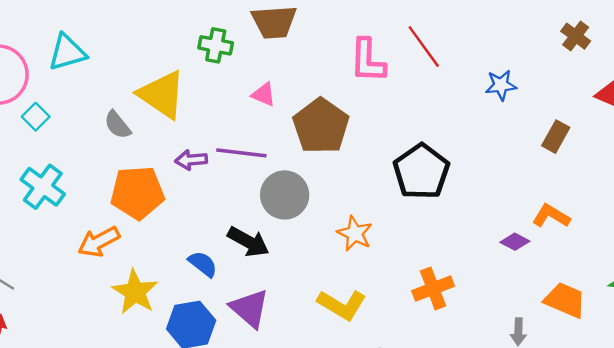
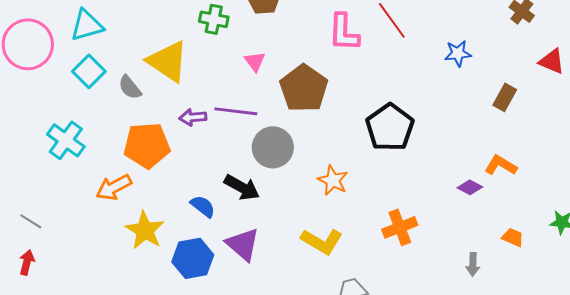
pink triangle: (264, 94) -> (255, 61), turned 30
cyan square: (36, 117) -> (89, 71), moved, size x1.4
orange trapezoid: (565, 300) -> (513, 237), size x0.6

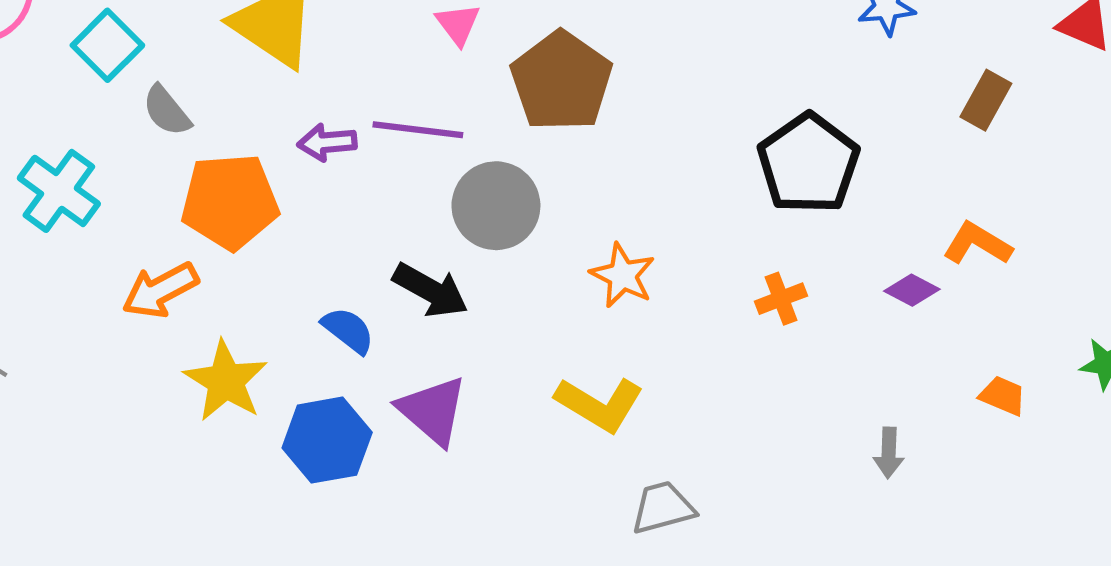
gray semicircle: (130, 87) -> (167, 111), moved
black pentagon: (390, 127) -> (808, 163), moved
orange cross: (400, 227) -> (781, 299), moved, size x0.7
gray arrow: (473, 264) -> (889, 453), moved

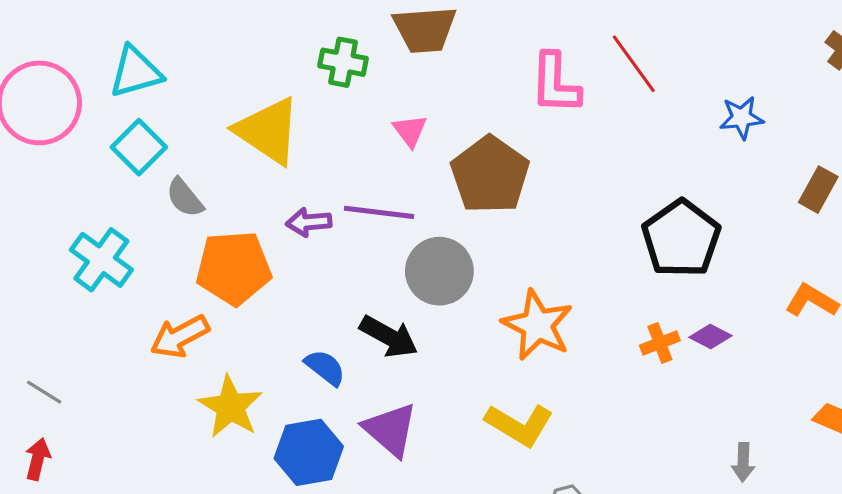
orange star: (623, 275) -> (537, 325), size x1.4
purple diamond: (912, 290) -> (710, 337), moved

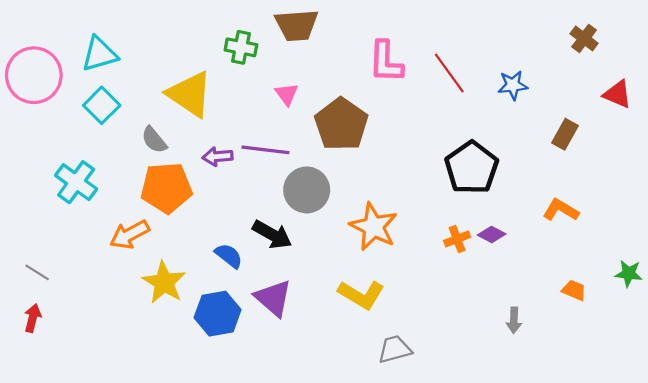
red line: (634, 64) -> (449, 73), moved
gray semicircle: (185, 198) -> (154, 140), moved

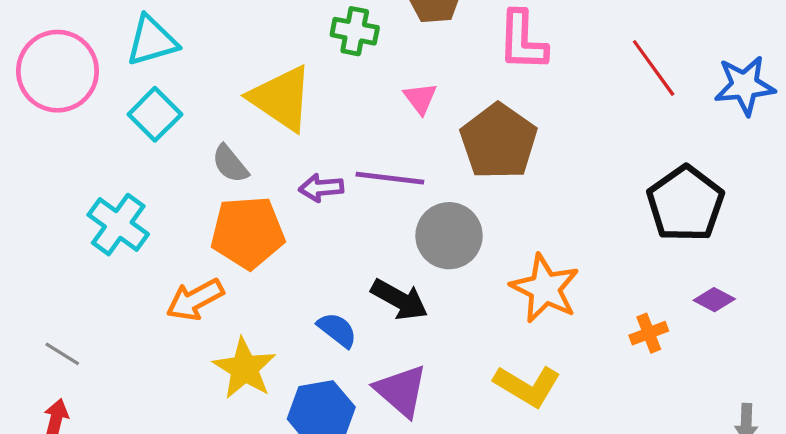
pink L-shape: (386, 62) -> (523, 41), moved
blue star: (513, 85) -> (745, 85), size x1.4
orange cross: (457, 239) -> (649, 333), moved

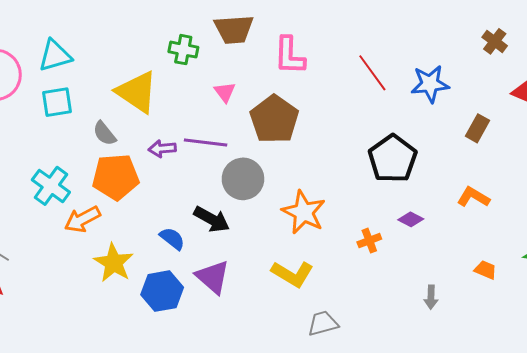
cyan square: (155, 114) -> (57, 102), turned 36
cyan cross: (118, 225) -> (51, 186), moved

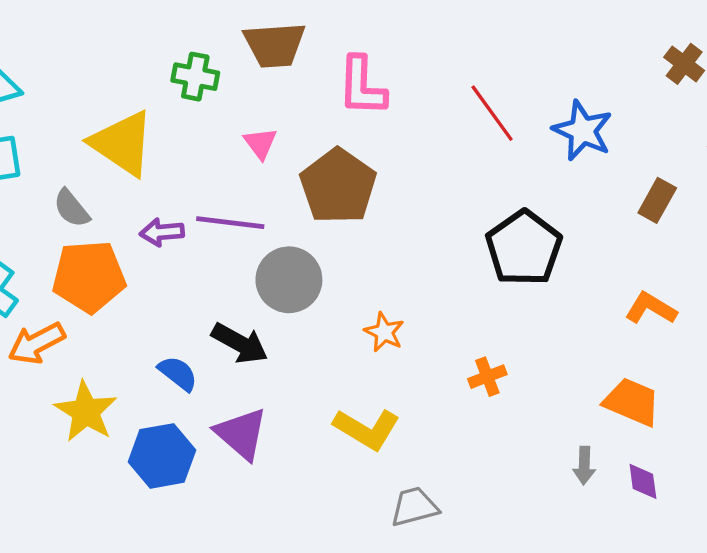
blue star: (430, 84) -> (583, 131), turned 30
orange star: (304, 212) -> (384, 332), size x0.6
purple diamond: (411, 219) -> (643, 481), moved, turned 55
orange trapezoid: (486, 270) -> (632, 402), moved, size x1.6

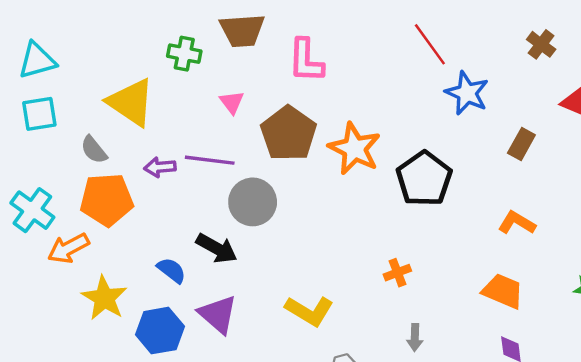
red line: (492, 113) -> (430, 44), moved
orange star: (384, 332) -> (355, 149), moved, size x1.8
gray arrow: (584, 465) -> (415, 337), moved

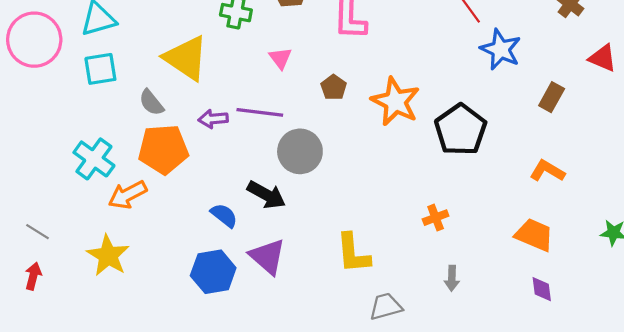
brown pentagon: (289, 134) -> (334, 87), size x0.5
yellow star: (104, 298) -> (108, 256), moved
yellow L-shape: (309, 311) -> (353, 253), turned 54

